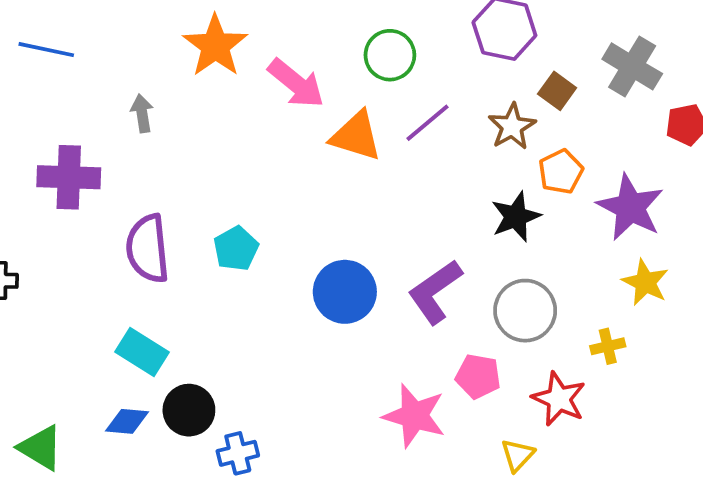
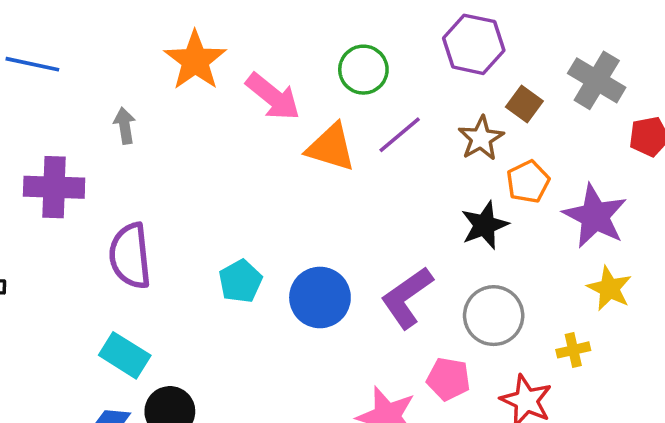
cyan pentagon: (236, 249) -> (240, 281), moved

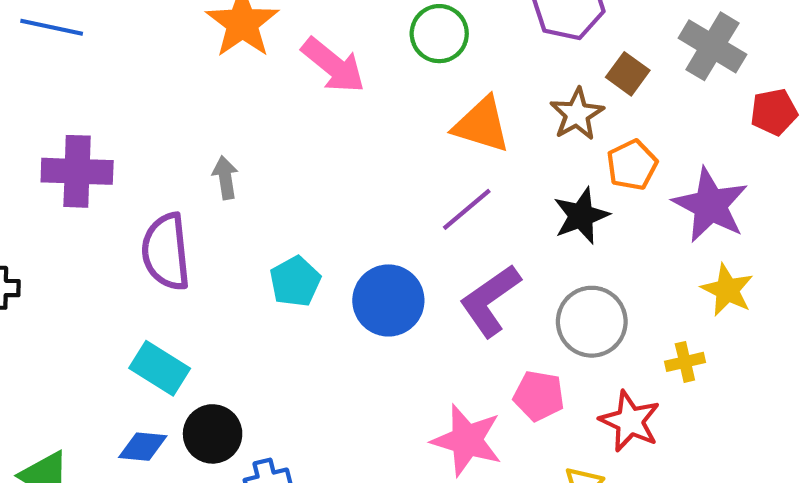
gray arrow: (125, 126) -> (225, 178), moved
purple line: (400, 135) -> (467, 209), moved
orange triangle: (331, 147) -> (482, 125), moved

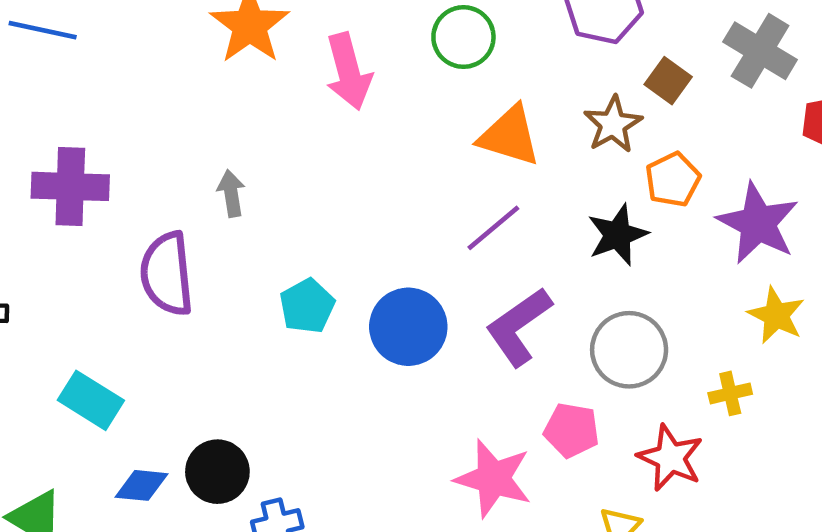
pink arrow: (333, 65) -> (348, 72), turned 36
cyan rectangle: (160, 368) -> (91, 400), moved

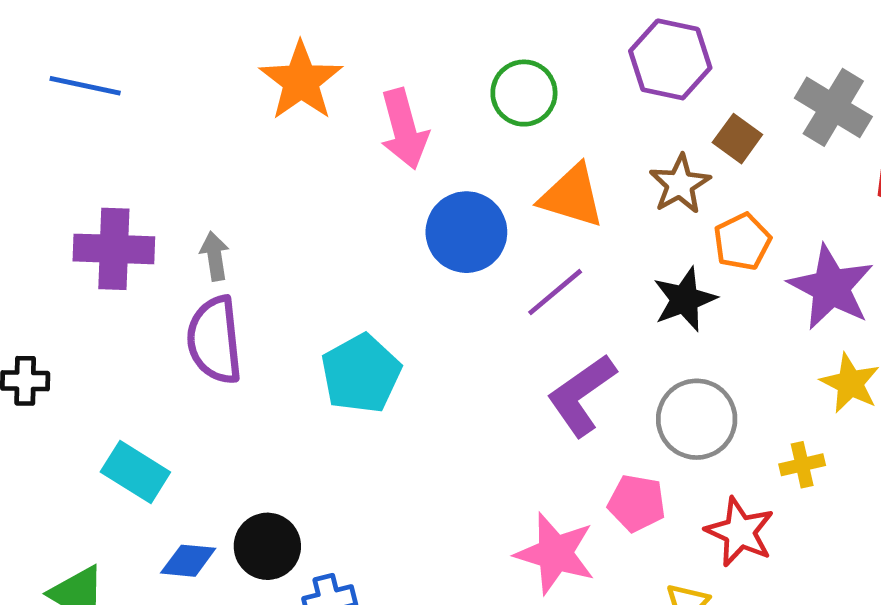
gray arrow: (231, 193) -> (215, 256), moved
cyan pentagon: (307, 306) -> (361, 374), size x1.4
blue circle: (408, 327) -> (466, 232), moved

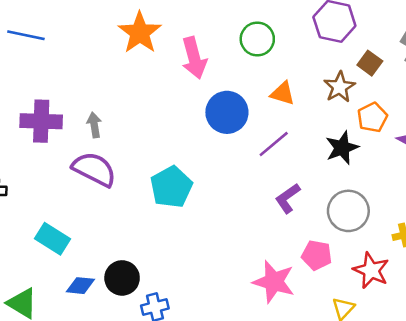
orange triangle: (572, 196) -> (283, 93), size x0.7
purple semicircle: (215, 340) -> (94, 169), turned 123
purple L-shape: (582, 395) -> (288, 198), size x0.7

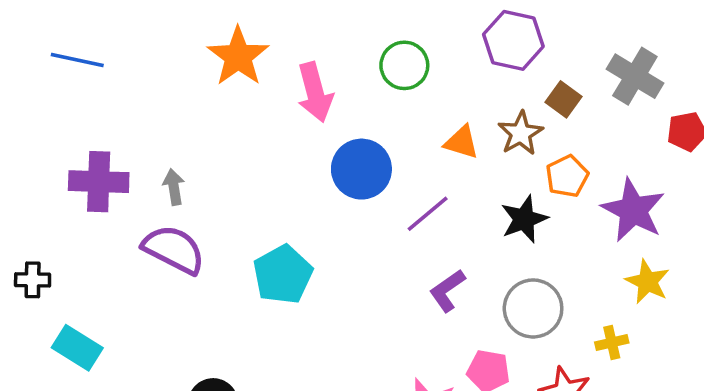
orange triangle: (283, 93) -> (462, 142), moved
cyan rectangle: (53, 239) -> (77, 348), moved

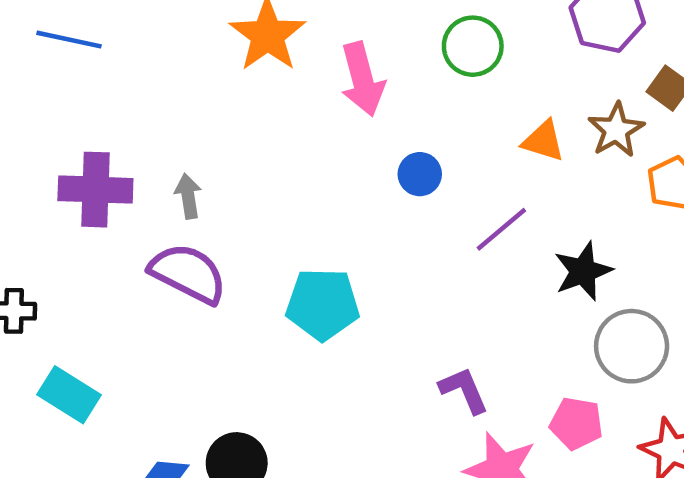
blue circle: (361, 169) -> (420, 174), size x0.6
black star: (524, 219) -> (583, 271), moved
cyan pentagon: (283, 275) -> (323, 304), turned 30
purple L-shape: (447, 291) -> (464, 390), moved, turned 102

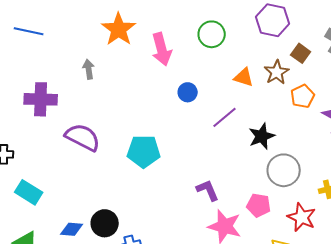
gray arrow: (188, 196) -> (89, 69), moved

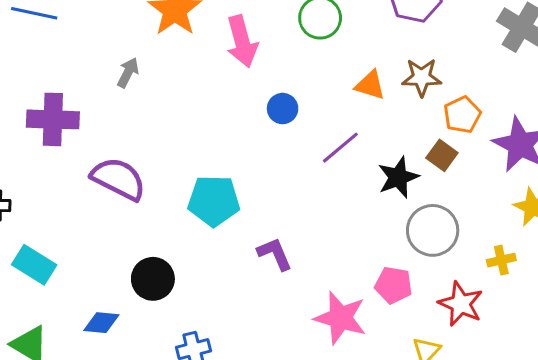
brown square: (301, 53) -> (442, 155), moved
gray arrow: (89, 69) -> (128, 73), turned 36
brown star: (277, 72) -> (422, 77), turned 30
purple L-shape: (208, 190) -> (275, 254), moved
black circle: (105, 223) -> (153, 279), moved

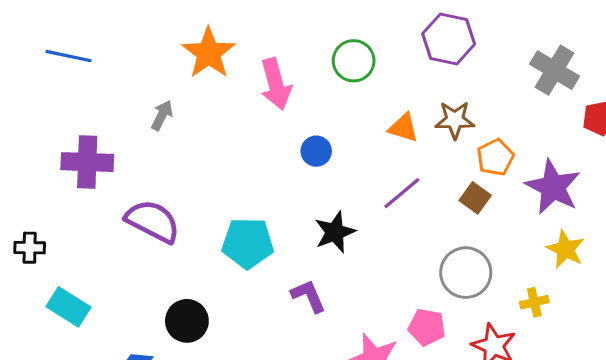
purple line: (340, 148) -> (402, 193), moved
black star: (398, 177) -> (335, 232), moved

